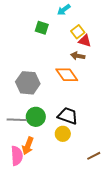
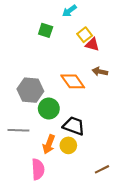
brown arrow: (78, 56) -> (100, 72), moved
green circle: (36, 117) -> (49, 109), moved
orange arrow: (28, 146) -> (49, 144), moved
pink semicircle: (17, 156) -> (38, 169), moved

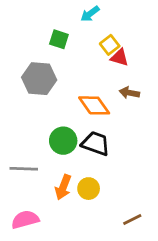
gray hexagon: (30, 90) -> (39, 79), moved
black trapezoid: (74, 126) -> (96, 143), moved
pink semicircle: (38, 169) -> (25, 220), moved, turned -102

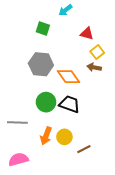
yellow square: (110, 45) -> (97, 52), moved
red triangle: (120, 58) -> (87, 34), moved
gray hexagon: (39, 79) -> (41, 64), moved
brown line: (132, 220) -> (84, 149), moved

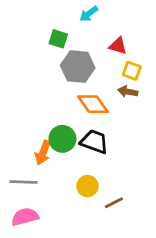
yellow square: (97, 52) -> (132, 71), turned -32
gray hexagon: (41, 64) -> (78, 67), moved
gray line: (17, 123) -> (24, 182), moved
orange arrow: (46, 136) -> (43, 153), moved

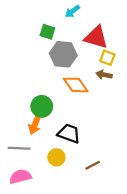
red triangle: (118, 46) -> (96, 37), size x1.6
green circle: (62, 139) -> (42, 106), moved
black trapezoid: (94, 142) -> (69, 134), moved
yellow circle: (87, 186) -> (56, 157), moved

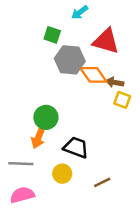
yellow square: (107, 58) -> (122, 100), moved
orange diamond: (76, 85) -> (93, 75), moved

